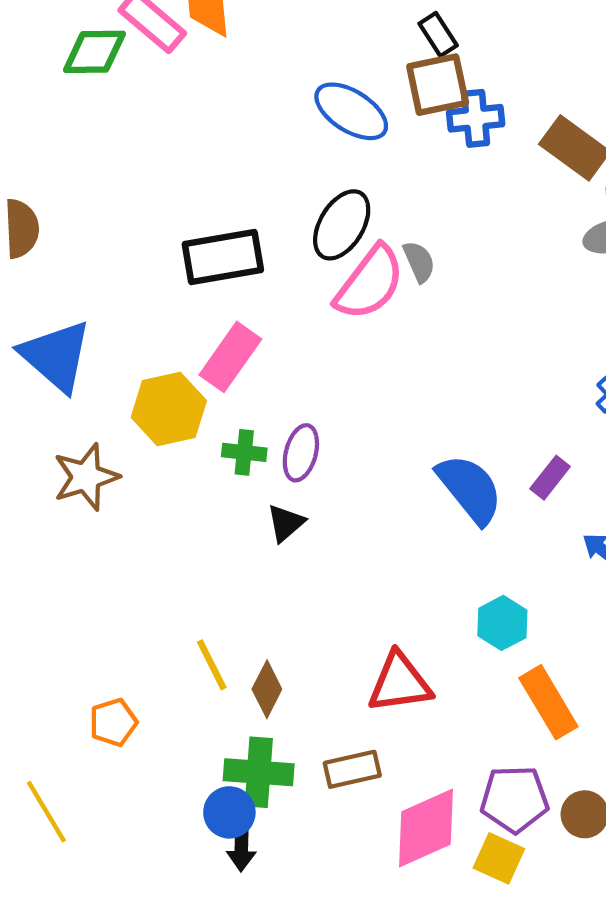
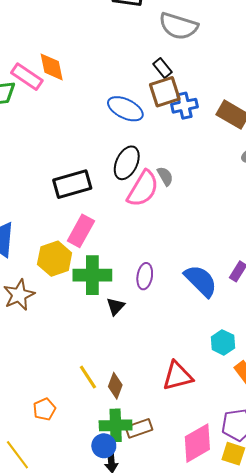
green cross: (244, 452) -> (92, 275), size x1.8
purple ellipse: (301, 453) -> (145, 276), moved
brown rectangle: (352, 769) -> (139, 428), moved

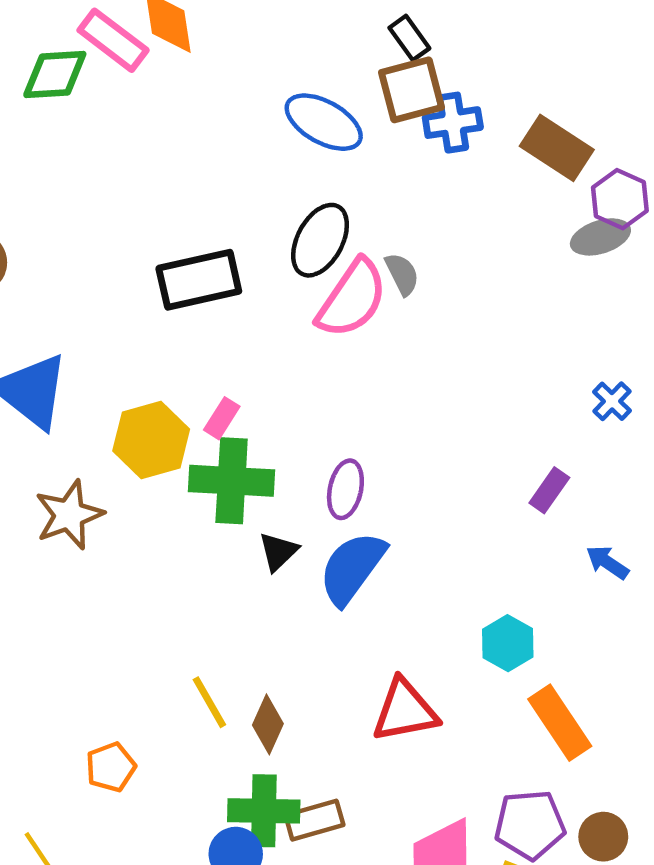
pink rectangle: (81, 231) -> (222, 418), moved, size x0.6
blue semicircle: (201, 281) -> (352, 568), moved, turned -102

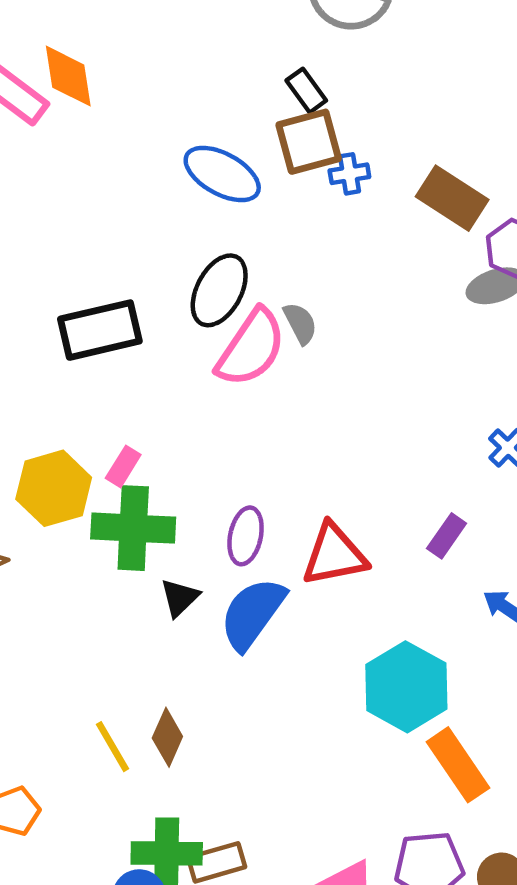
blue cross: (453, 123) -> (349, 174), size x0.7
cyan hexagon: (508, 643) -> (406, 687), size x1.6
red triangle: (405, 711) -> (334, 555), moved
brown diamond: (268, 724) -> (167, 737), moved

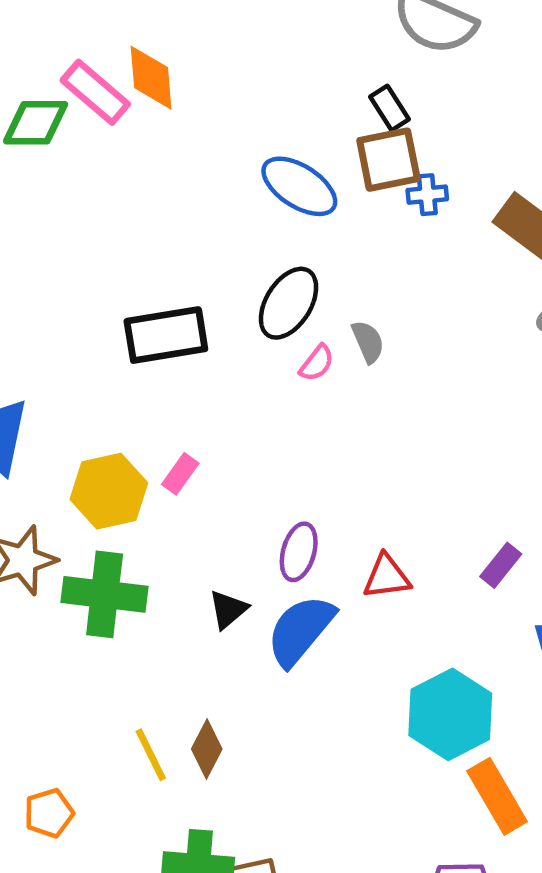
pink semicircle: (251, 348) -> (317, 363), size x0.5
green cross: (133, 528) -> (105, 594), moved
red triangle: (334, 555) -> (387, 577), size x0.7

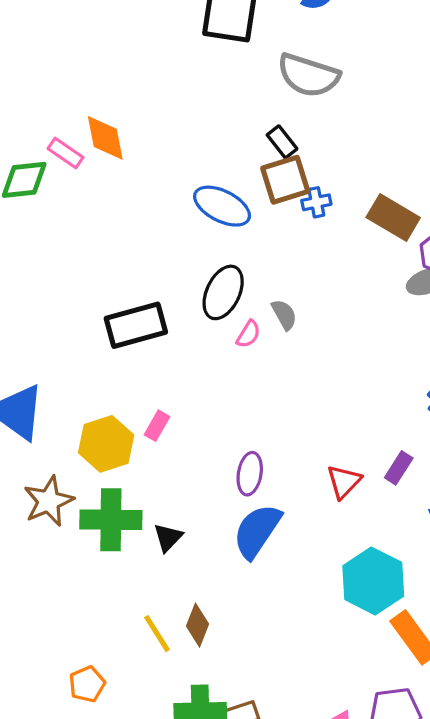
pink rectangle: (95, 92) -> (66, 153), size x0.7
red triangle: (387, 577) -> (344, 482), moved, turned -33
black triangle: (228, 610) -> (168, 537), moved

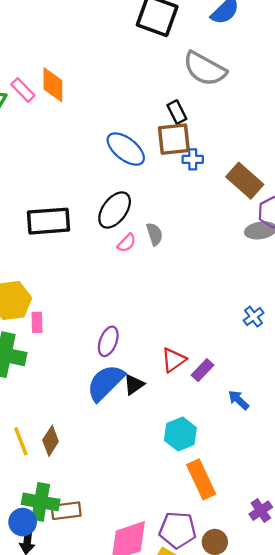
pink rectangle: (157, 426) -> (37, 322), moved, turned -42
purple rectangle: (399, 468) -> (202, 370), moved
black triangle: (168, 537) -> (134, 385), moved
cyan hexagon: (373, 581) -> (180, 434), size x0.7

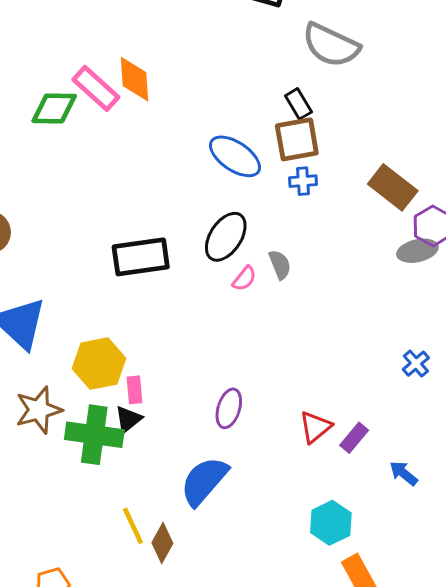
pink rectangle: (23, 90) -> (96, 88), size x1.4
blue cross: (193, 159) -> (303, 181), moved
blue semicircle: (105, 383) -> (204, 481), moved
black triangle: (134, 385) -> (128, 419), moved
yellow line: (21, 441) -> (133, 526), moved

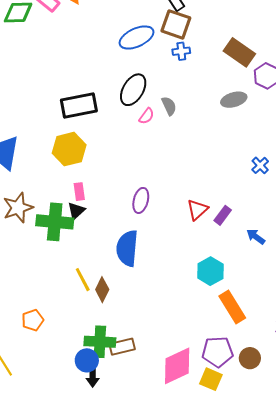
brown square: (297, 139) -> (176, 24), turned 32
blue ellipse: (235, 156) -> (137, 37), turned -56
gray ellipse: (417, 251) -> (234, 100), moved
yellow hexagon: (99, 364) -> (69, 149), moved
blue semicircle: (204, 481) -> (127, 248), turned -33

